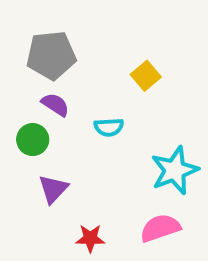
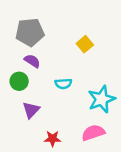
cyan semicircle: (109, 127) -> (63, 84), moved

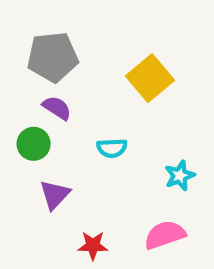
yellow square: (85, 44) -> (150, 78), size x1.5
cyan star: (102, 99) -> (180, 176), size x0.6

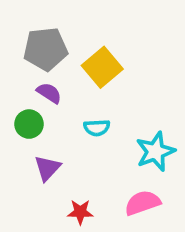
yellow square: (150, 78) -> (102, 67), moved
cyan star: (180, 176) -> (155, 152), size x1.5

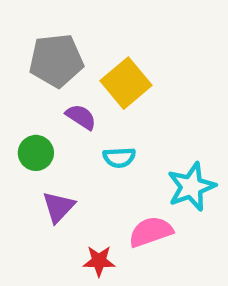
purple semicircle: (49, 93) -> (81, 117), moved
pink semicircle: (143, 203) -> (151, 232), moved

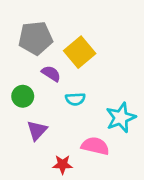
pink semicircle: (151, 232) -> (95, 146), turned 32

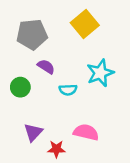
yellow square: (80, 52) -> (85, 24), moved
cyan star: (121, 118) -> (100, 73), moved
purple triangle: (37, 130) -> (33, 132), moved

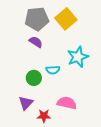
gray pentagon: (32, 34) -> (37, 19), moved
purple semicircle: (46, 67) -> (36, 42), moved
green circle: (20, 87) -> (34, 78), moved

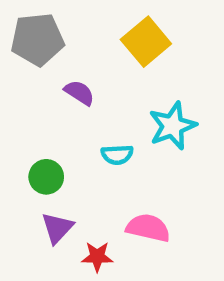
gray pentagon: (37, 19) -> (37, 39), moved
green circle: (34, 78) -> (46, 177), moved

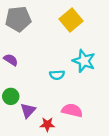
purple semicircle: (79, 93) -> (11, 60), moved
cyan star: (173, 126) -> (84, 61), turned -30
green circle: (46, 177) -> (11, 96), moved

